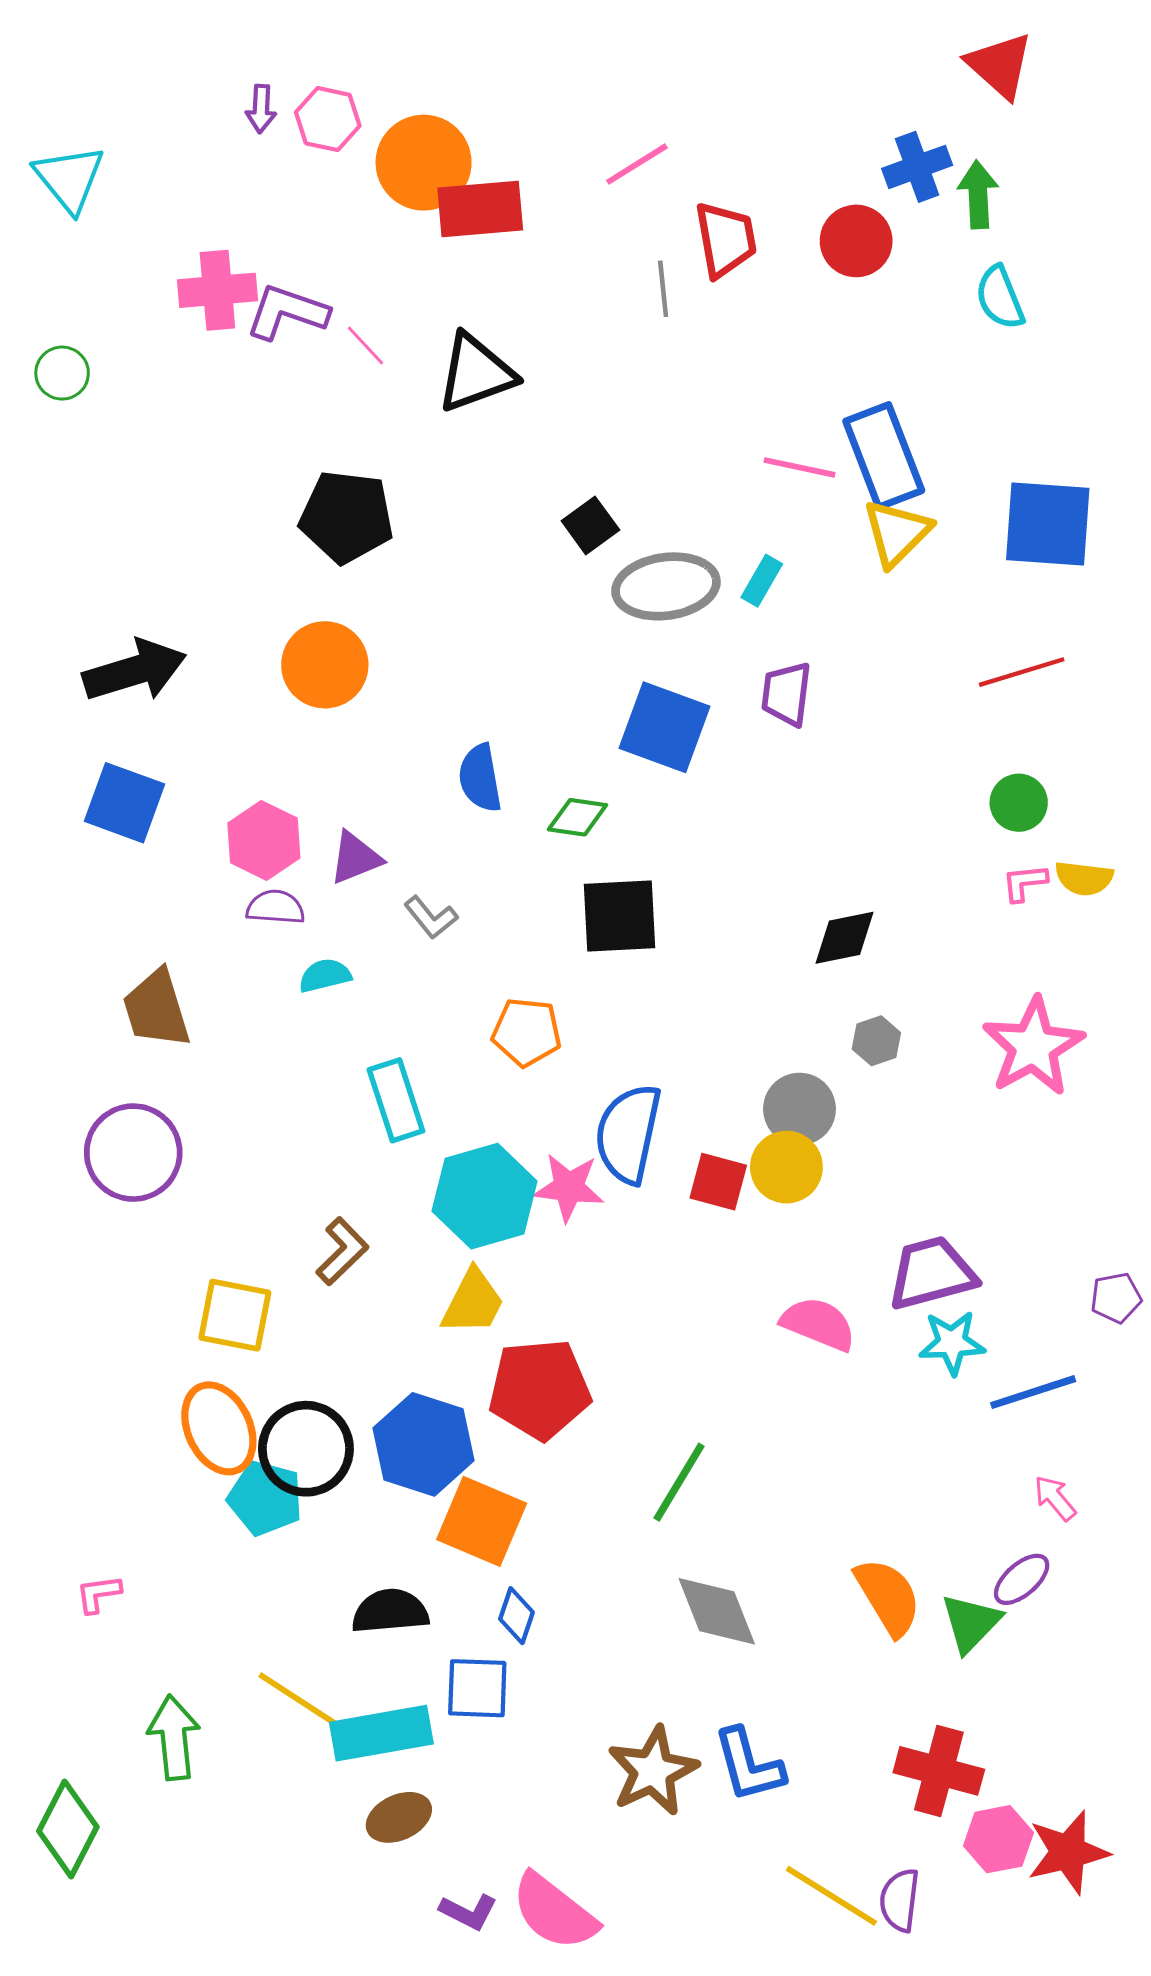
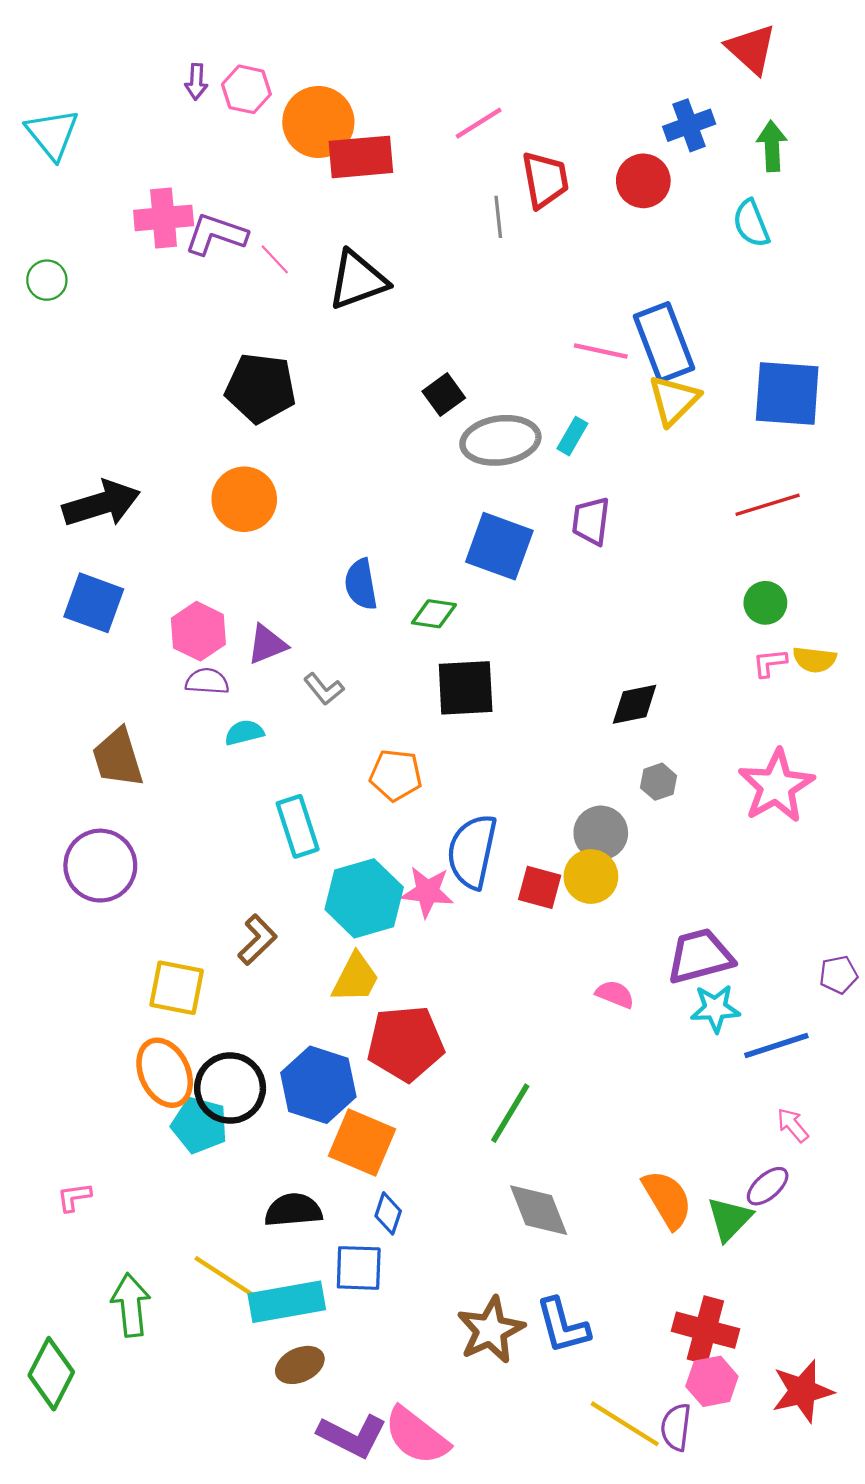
green arrow: (978, 195) -> (772, 146), moved
pink semicircle: (818, 1324) -> (615, 994), size x0.7
pink hexagon: (998, 1839) -> (712, 1381), moved
purple L-shape: (469, 1912) -> (352, 1436), size x1.6

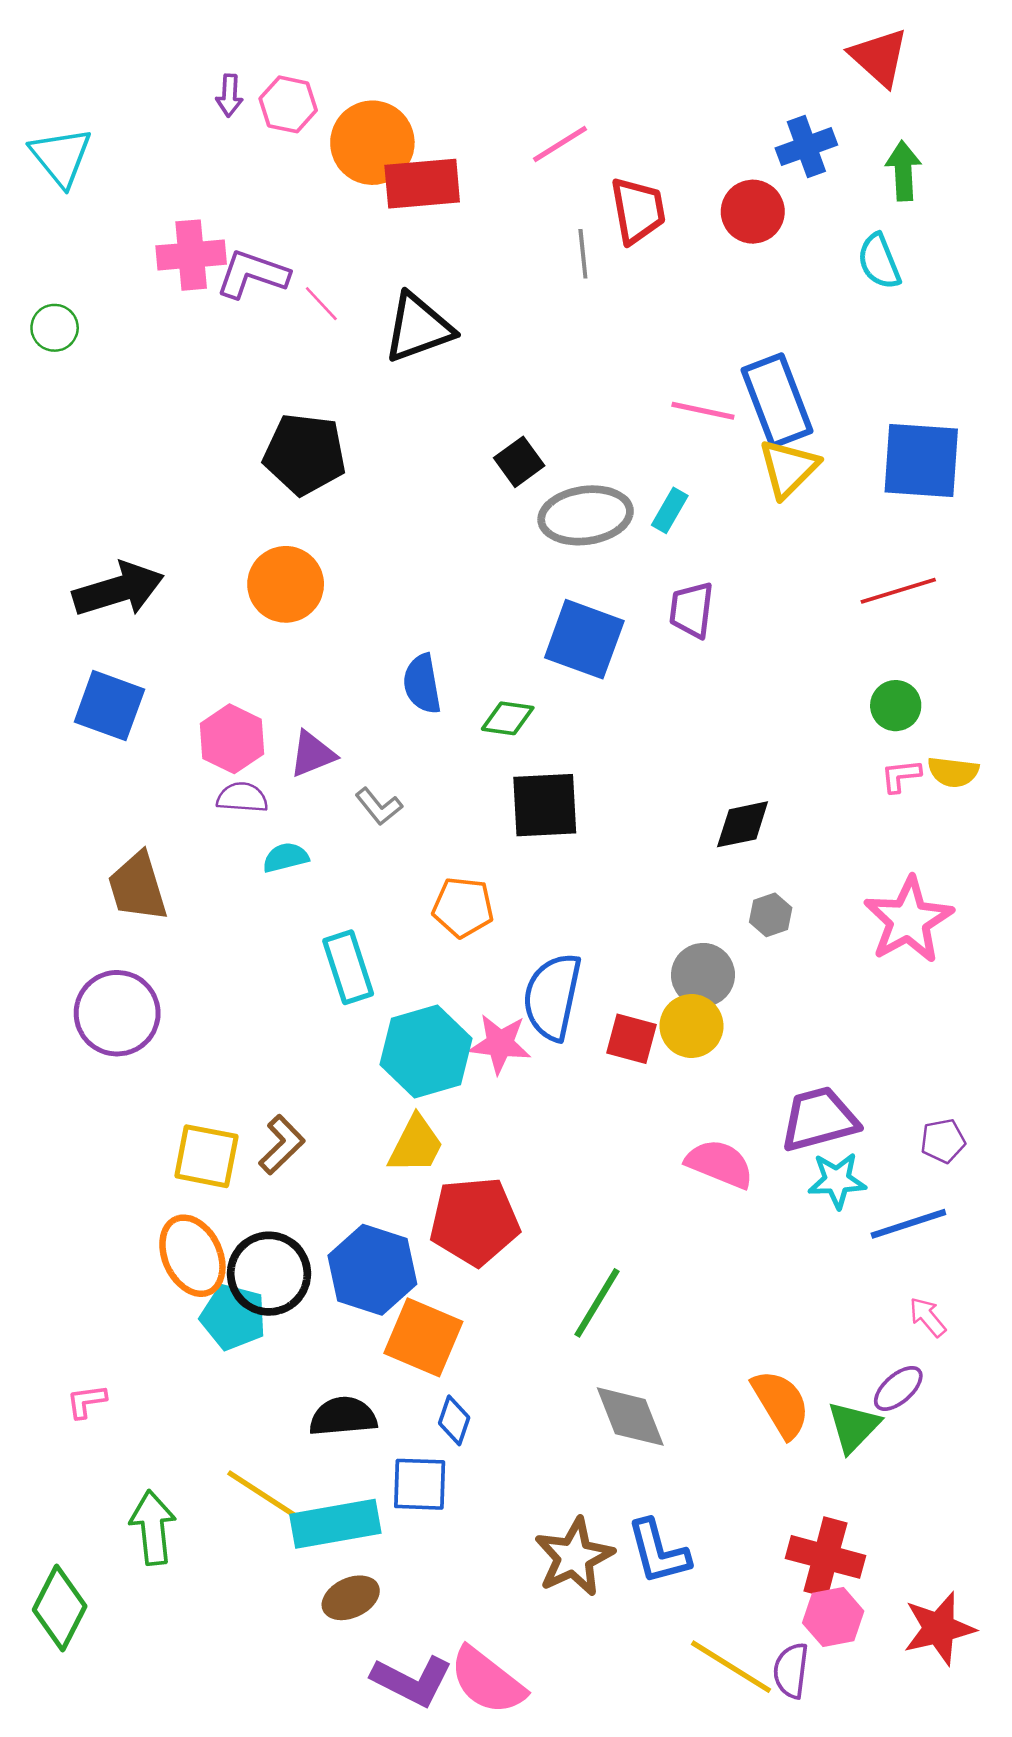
brown L-shape: (257, 940) -> (282, 1145), moved
purple pentagon: (838, 975) -> (943, 1141), moved
pink semicircle: (615, 994) -> (720, 1164), size x1.5

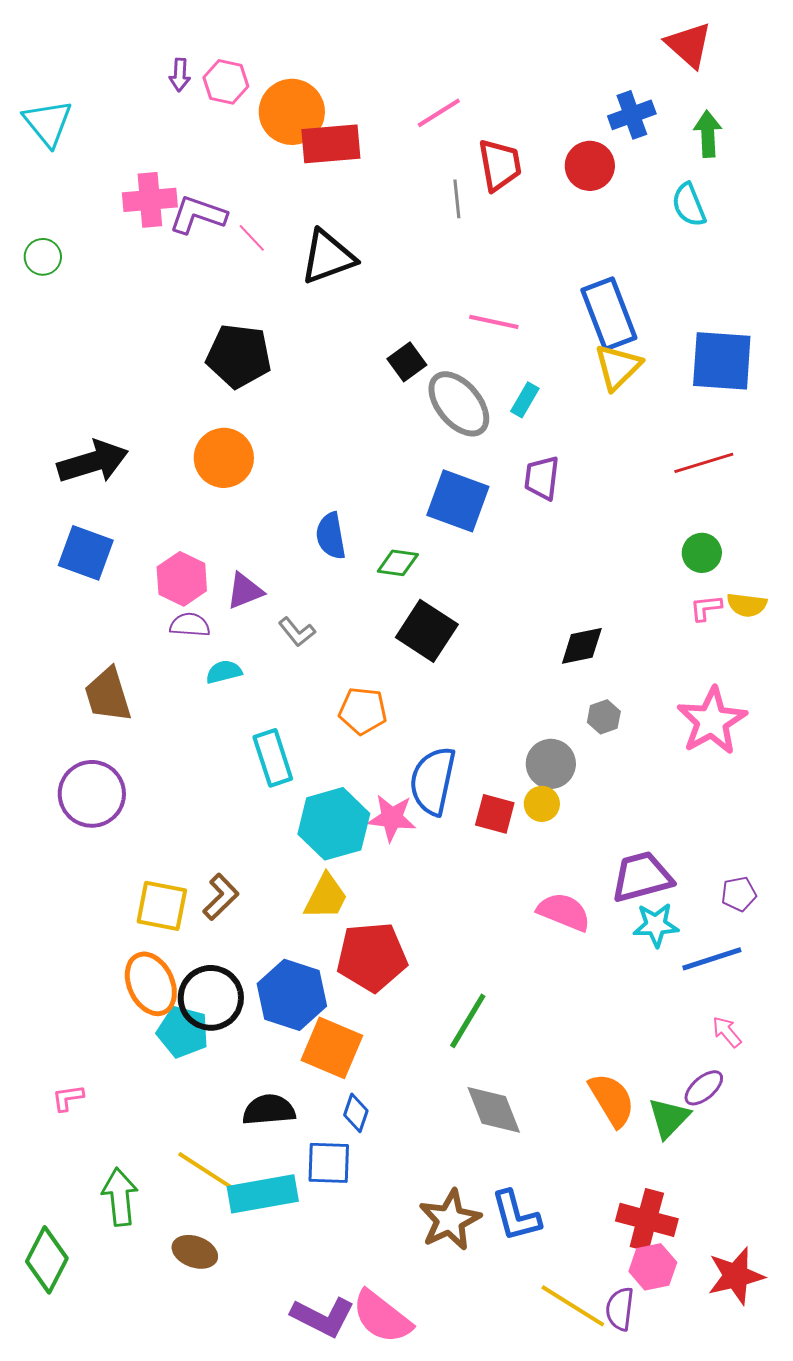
pink line: (703, 411) -> (494, 322), moved
gray ellipse: (586, 515) -> (459, 404), turned 58
black square: (545, 805) -> (427, 631), turned 36
yellow circle: (691, 1026) -> (542, 804), size x0.7
brown ellipse: (351, 1598) -> (195, 1252), moved, turned 45

